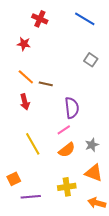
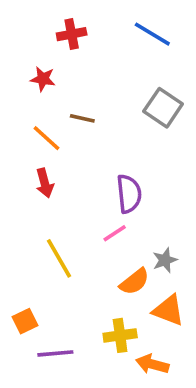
red cross: (40, 19) -> (72, 34), turned -35
gray square: (91, 60) -> (163, 108), size x1.5
brown line: (46, 84) -> (82, 118), moved
orange semicircle: (67, 150) -> (134, 282), moved
orange arrow: (97, 203) -> (152, 364), moved

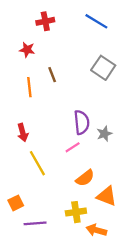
brown line: (82, 118) -> (52, 75), turned 56
orange line: (46, 138) -> (29, 87), turned 42
red arrow: (45, 183) -> (23, 133), moved
gray star: (165, 260) -> (104, 134), moved

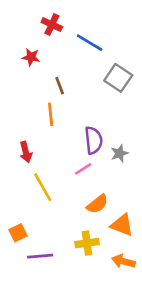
red cross: (45, 21) -> (52, 25), turned 36
blue line: (96, 21) -> (90, 43), moved
orange line: (29, 87) -> (51, 114), moved
orange arrow: (96, 230) -> (123, 261), moved

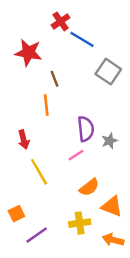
red cross: (52, 25) -> (61, 21), moved, turned 30
red star: (31, 57) -> (28, 52), size x1.6
purple line: (40, 256) -> (37, 235), turned -30

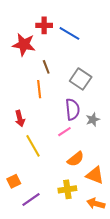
red cross: (61, 21) -> (44, 25), moved, turned 35
gray square: (108, 72) -> (81, 79), moved

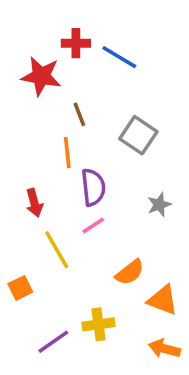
purple semicircle: (73, 109) -> (93, 187), moved
pink line: (64, 132) -> (93, 225), moved
orange square: (14, 181) -> (20, 288), moved
yellow cross: (67, 189) -> (98, 324), moved

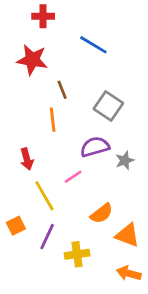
red cross: (76, 43) -> (43, 16), moved
purple semicircle: (93, 187) -> (95, 147), moved, turned -100
purple line: (53, 342) -> (47, 237), moved, turned -30

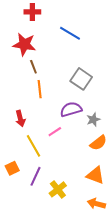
brown line: (62, 90) -> (33, 67), moved
orange semicircle: (102, 213) -> (98, 143), moved
yellow cross: (77, 254) -> (58, 189), turned -30

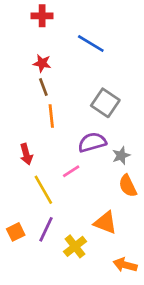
red star: (24, 44) -> (42, 63), moved, size x0.6
orange semicircle: (98, 143) -> (128, 186), turned 102
orange square: (12, 168) -> (16, 232), moved
orange triangle: (95, 175) -> (105, 223), moved

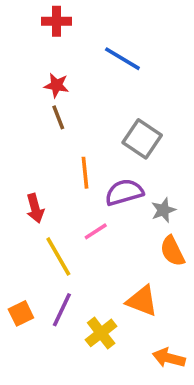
orange line: (51, 116) -> (85, 173), moved

